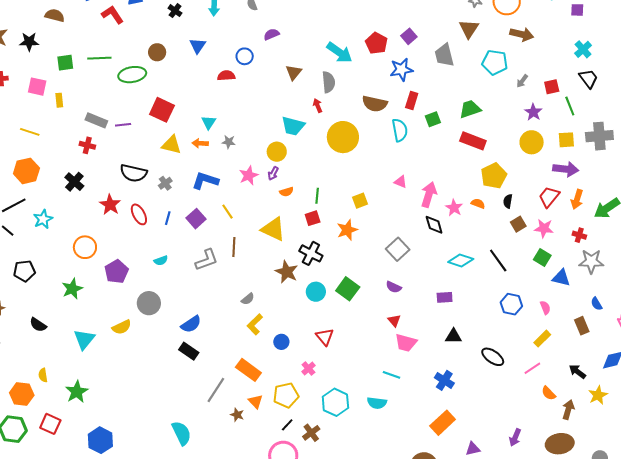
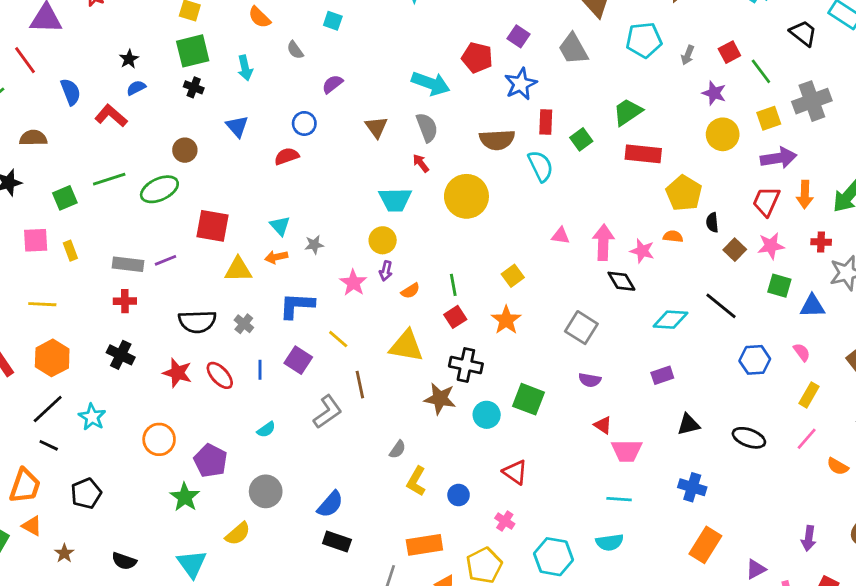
black trapezoid: (588, 79) -> (803, 33), moved
green star: (72, 289) -> (185, 497), moved
orange rectangle: (248, 370) -> (424, 545), turned -30

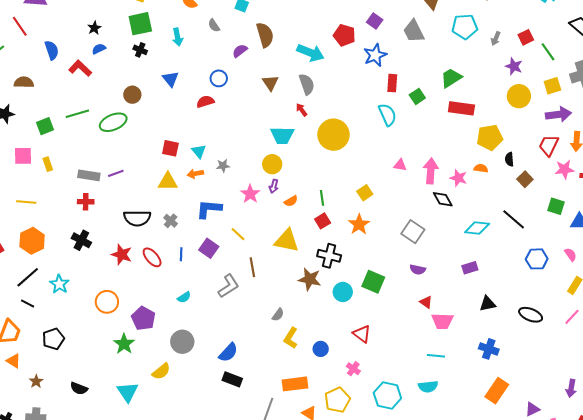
brown semicircle: (497, 140) -> (265, 35), moved, turned -105
yellow pentagon: (684, 193) -> (490, 138), turned 30
red square: (212, 226) -> (170, 148), moved, size x0.7
pink star: (771, 246) -> (564, 169), moved

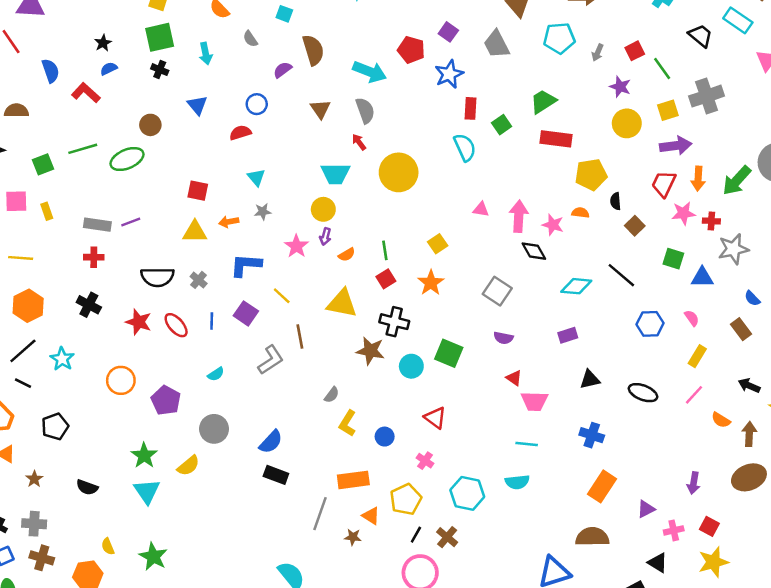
cyan triangle: (199, 151) -> (256, 177), moved
green star: (124, 344) -> (144, 455), moved

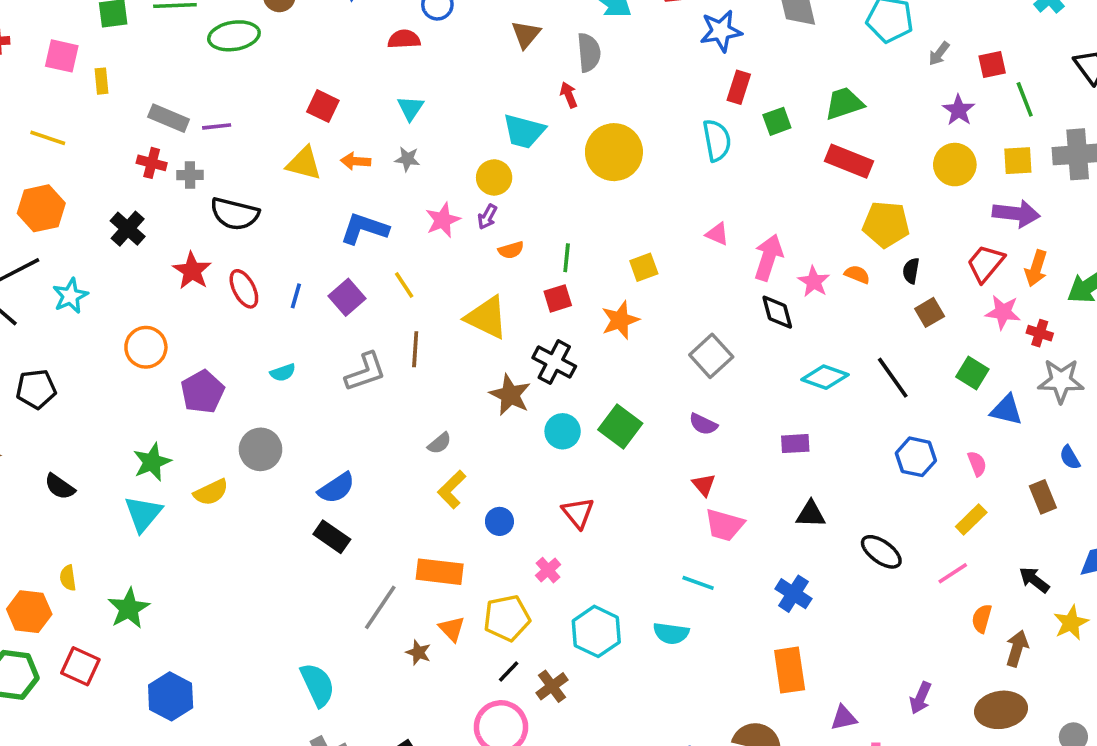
gray cross: (199, 280) -> (190, 175), moved, turned 35
orange semicircle: (721, 420) -> (982, 619), turned 60
orange rectangle: (602, 486) -> (790, 670), turned -56

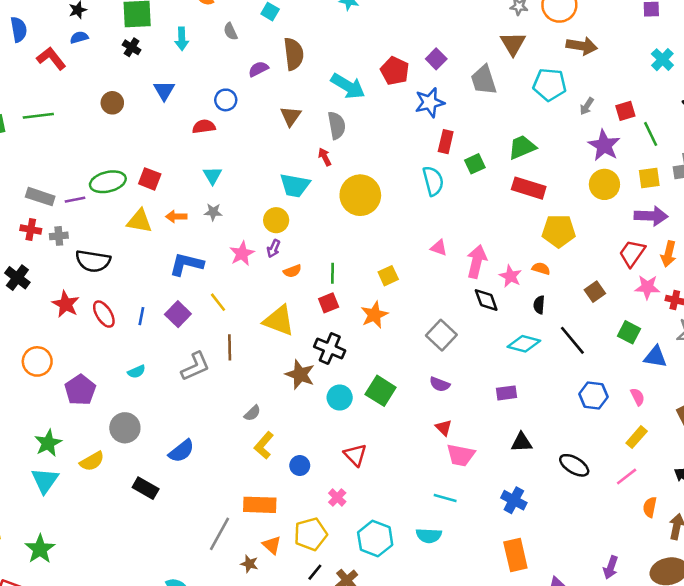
green ellipse: (234, 36) -> (108, 182), moved
purple star: (959, 110) -> (604, 145), size x1.4
black semicircle: (911, 271) -> (539, 305), moved
black rectangle: (332, 537) -> (146, 488), moved

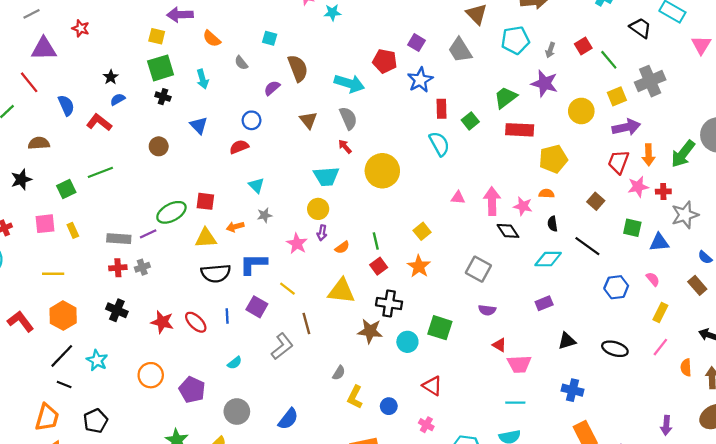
purple star: (604, 145) -> (545, 83), moved
black semicircle: (93, 261) -> (216, 273), moved

